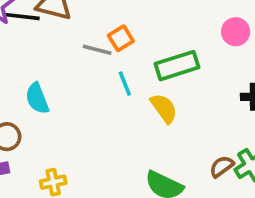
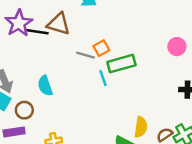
green rectangle: (177, 66) -> (121, 64), moved
yellow semicircle: (164, 108) -> (141, 127), moved, turned 42

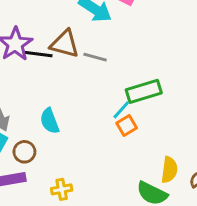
orange square: (101, 48) -> (127, 126), moved
gray line: (86, 55) -> (95, 57), moved
cyan line: (103, 78) -> (121, 110), turned 63

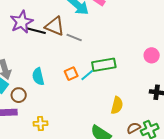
orange square: (127, 126) -> (71, 74), moved
yellow semicircle: (169, 170) -> (117, 105), moved

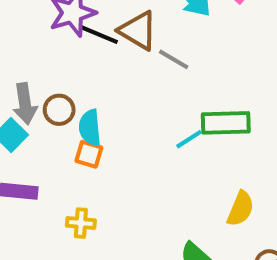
orange square: (71, 74) -> (89, 154), moved, turned 32
brown circle: (19, 95) -> (59, 110), moved

